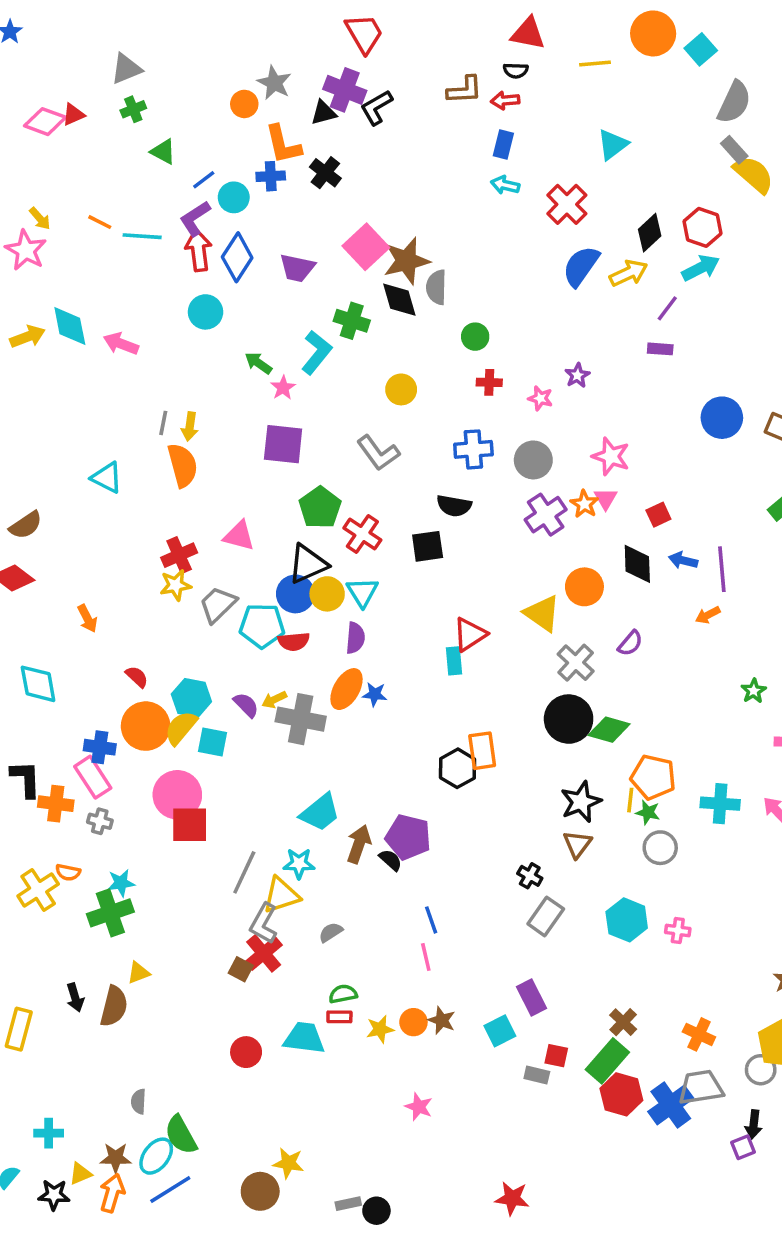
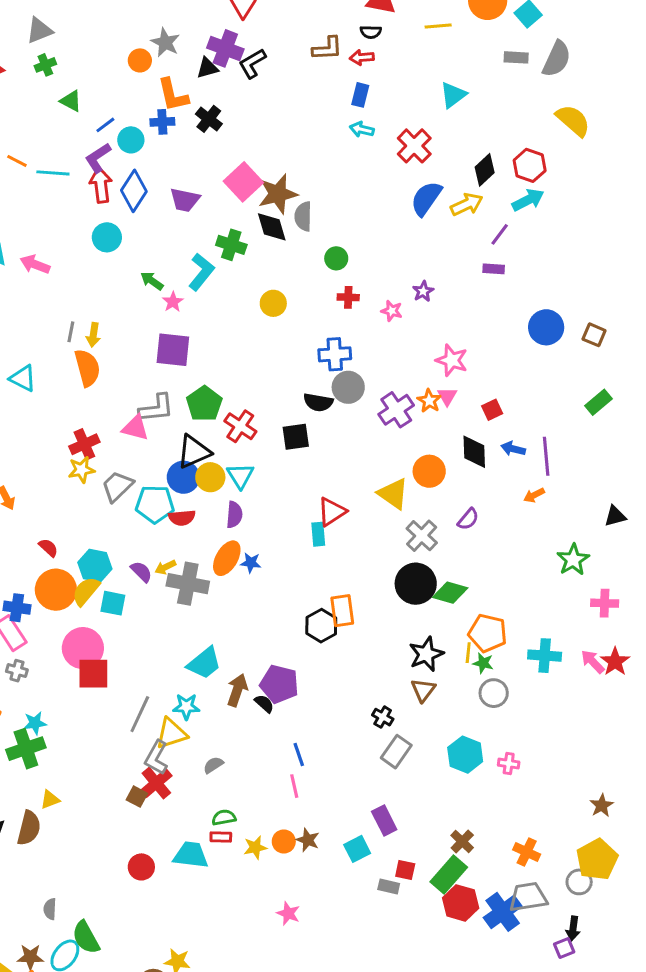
gray rectangle: (734, 150) -> (516, 57), moved, turned -45
gray L-shape: (378, 453) -> (156, 408), moved, turned -60
gray circle: (533, 460) -> (348, 387), moved
green star: (754, 691) -> (573, 560), size x1.5

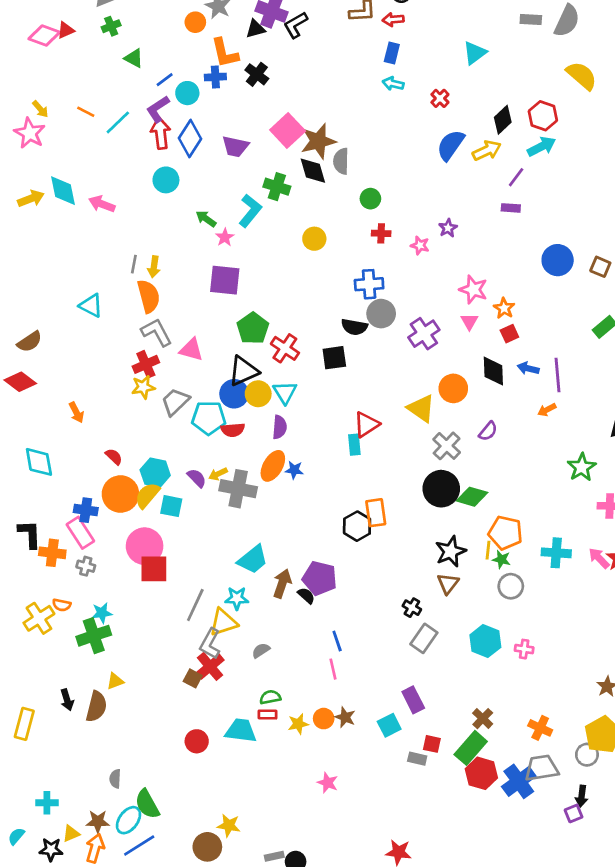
red cross: (414, 146) -> (440, 98), size x0.6
cyan line: (53, 173) -> (118, 122), turned -48
orange star: (429, 401) -> (504, 308), moved
gray L-shape: (156, 408) -> (157, 332), moved, turned -112

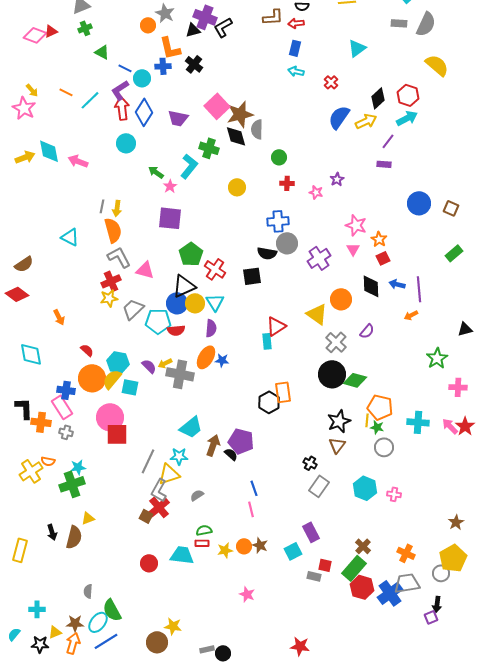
blue line: (165, 80) -> (125, 68), turned 64

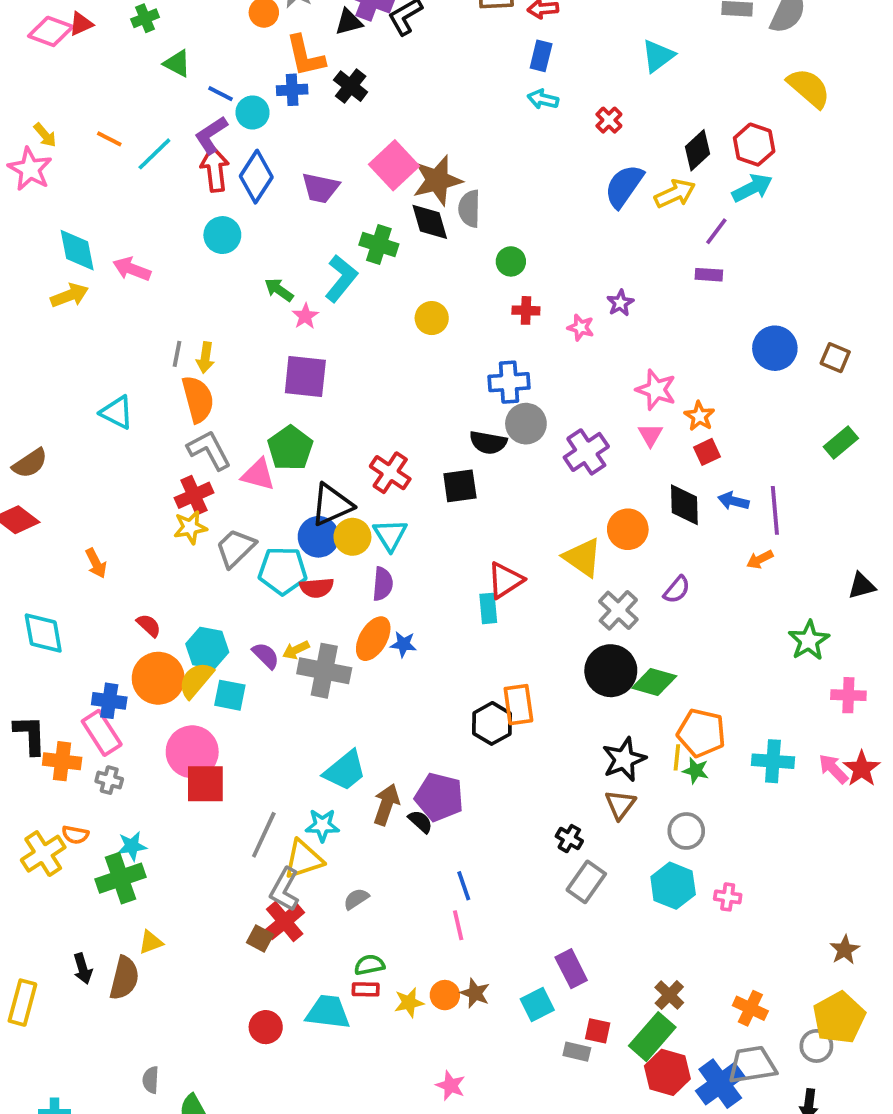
yellow arrow: (25, 157) -> (70, 295), moved
green pentagon: (191, 254) -> (290, 448), moved
gray circle: (384, 447) -> (686, 831), moved

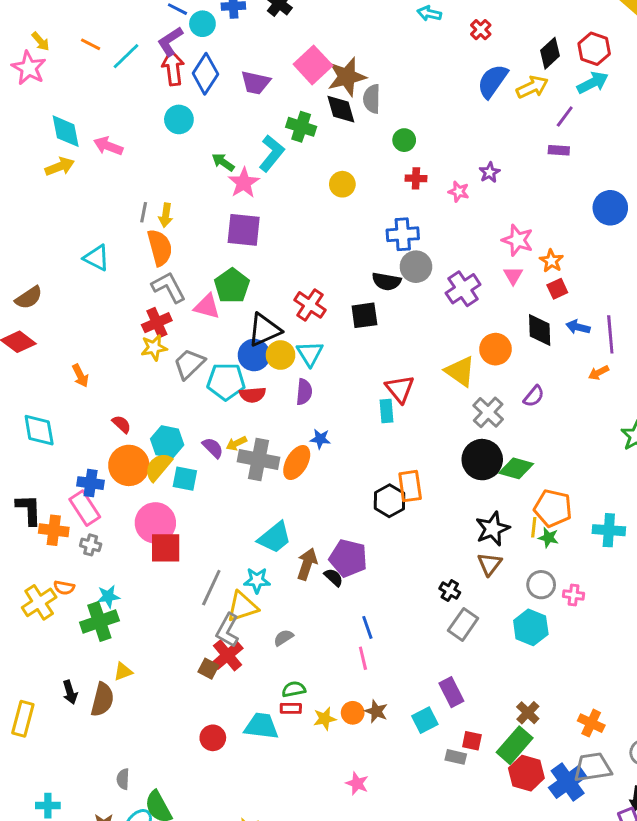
pink star: (305, 316) -> (244, 183), size x1.5
red triangle: (505, 580) -> (400, 389), turned -36
orange ellipse: (373, 639) -> (297, 462), moved
pink cross: (728, 897) -> (574, 595), moved

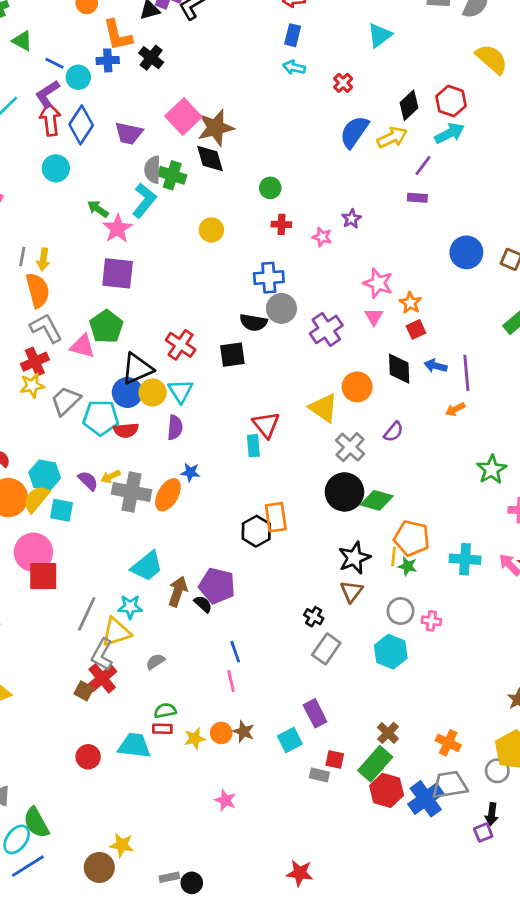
gray semicircle: (372, 99) -> (153, 170), moved

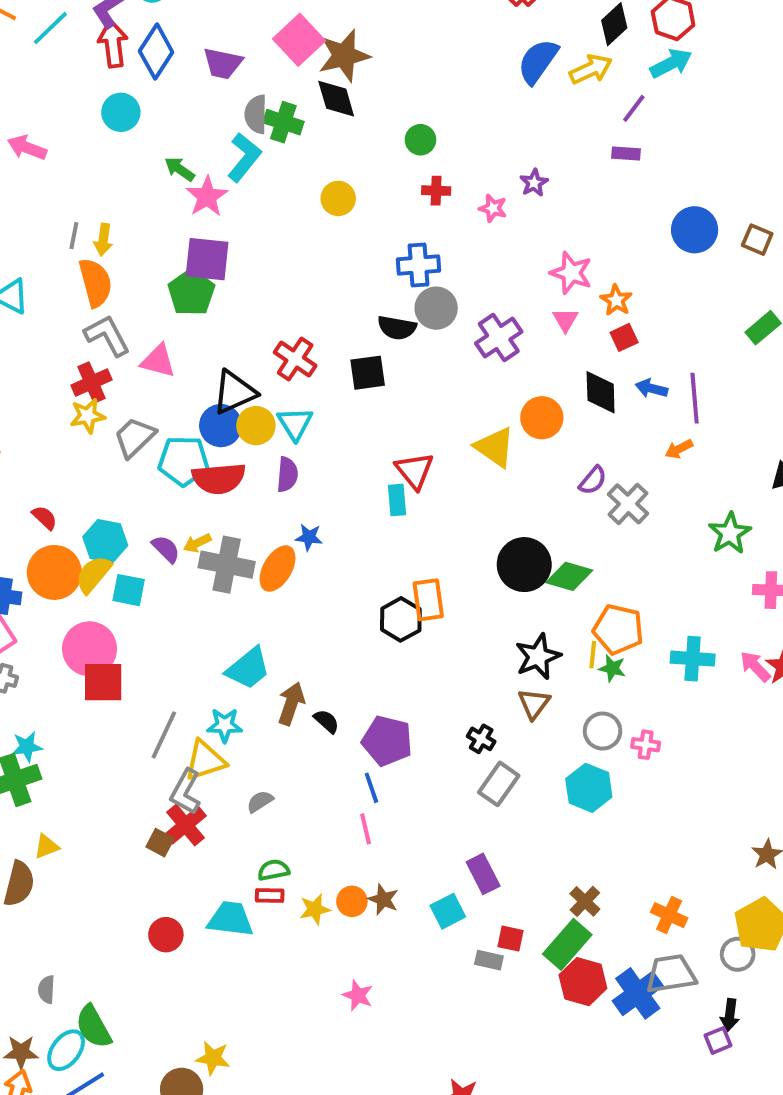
green pentagon: (106, 327) -> (191, 292), moved
red semicircle: (126, 430) -> (219, 478), size x1.5
gray cross: (350, 447) -> (628, 504), moved
purple pentagon: (217, 586) -> (387, 741), moved

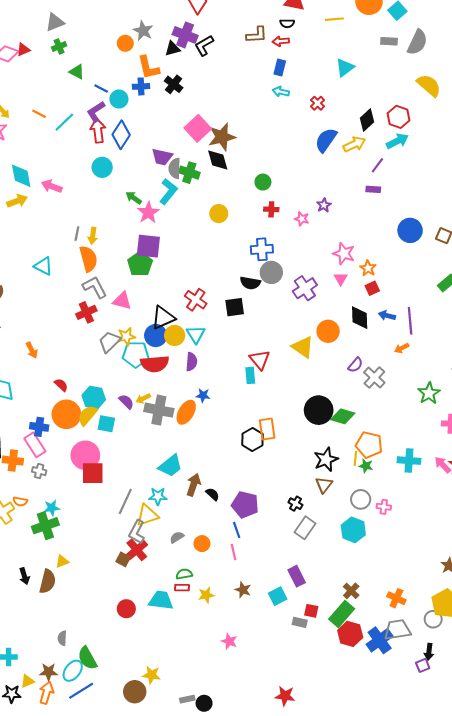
purple trapezoid: (223, 63) -> (162, 157), moved
yellow star: (88, 416) -> (126, 337), moved
orange circle: (352, 901) -> (202, 544), moved

